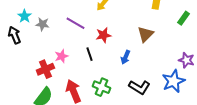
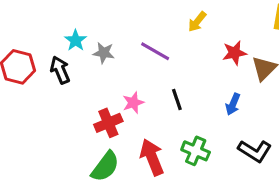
red star: (103, 35) -> (234, 53), moved

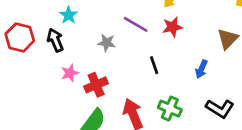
gray star: (104, 53) -> (107, 43), moved
red star: (234, 53) -> (172, 27), moved
pink star: (133, 103) -> (70, 73), moved

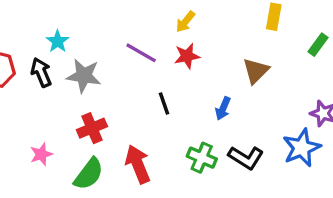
gray star: (107, 43) -> (84, 76), moved, size x1.5
pink star: (70, 73) -> (41, 154), moved
green cross: (170, 109) -> (202, 158), moved

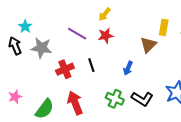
yellow rectangle: (274, 17) -> (164, 27), moved
red cross: (92, 128) -> (65, 69), moved

